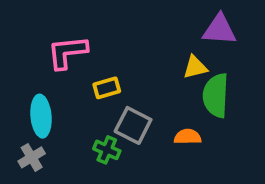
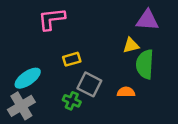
pink L-shape: (67, 52) -> (52, 19), moved
cyan ellipse: (41, 116) -> (28, 78), turned 60
gray cross: (32, 157) -> (21, 106), size x1.5

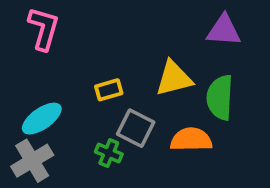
pink L-shape: (52, 19) -> (44, 29), moved, turned 112
yellow triangle: (131, 45) -> (174, 78), moved, size x1.5
orange semicircle: (126, 92) -> (191, 140), size x1.5

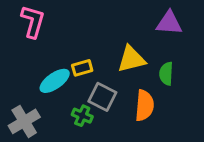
green semicircle: (220, 97) -> (166, 74), size x0.7
cyan ellipse: (42, 119) -> (55, 81), moved
orange semicircle: (191, 140) -> (144, 105), turned 96

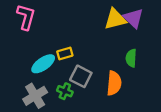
purple triangle: (169, 23) -> (133, 18), turned 40
yellow triangle: (131, 59) -> (115, 19), moved
gray cross: (24, 121) -> (35, 96), moved

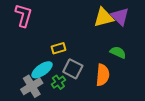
green semicircle: (131, 58) -> (118, 52), turned 112
cyan ellipse: (43, 64) -> (42, 70), moved
green cross: (65, 91) -> (58, 82), turned 32

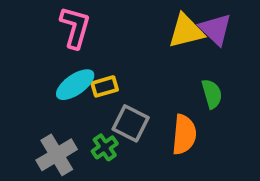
pink L-shape: (24, 15) -> (75, 27), moved
green semicircle: (118, 52) -> (212, 94), turned 49
cyan ellipse: (42, 70) -> (75, 85), moved

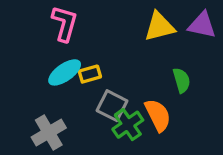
purple triangle: (216, 29) -> (202, 25), moved, turned -32
orange semicircle: (184, 134) -> (158, 115), turned -32
green cross: (105, 147) -> (128, 125), moved, size x1.4

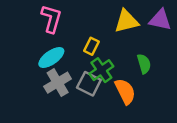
yellow rectangle: (90, 74) -> (91, 46), moved, turned -48
green cross: (128, 125) -> (101, 70), moved
gray cross: (49, 133) -> (58, 83), moved

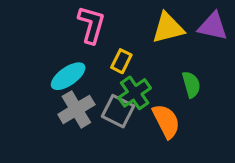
pink L-shape: (51, 19) -> (91, 25), moved

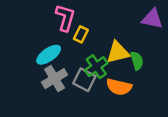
yellow triangle: (168, 28) -> (118, 52), moved
yellow rectangle: (121, 61) -> (81, 34), moved
orange semicircle: (166, 121) -> (119, 87), turned 130

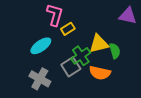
yellow rectangle: (81, 34) -> (68, 29), turned 32
gray cross: (55, 79) -> (40, 79), moved, turned -30
gray square: (84, 80) -> (71, 67), turned 30

